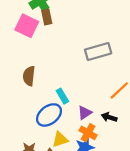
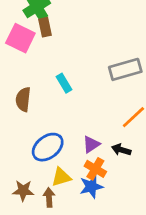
gray rectangle: (98, 51) -> (125, 69), moved
cyan rectangle: (62, 96) -> (64, 83), moved

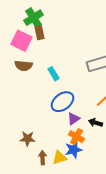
brown semicircle: (23, 99) -> (24, 66), moved, turned -90
blue ellipse: (48, 147) -> (63, 102), moved
yellow triangle: (61, 177) -> (60, 158), moved
brown star: (23, 191) -> (28, 139), moved

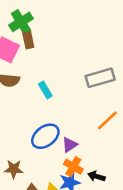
blue ellipse: (63, 102) -> (45, 136), moved
black arrow: (96, 123) -> (96, 176), moved

